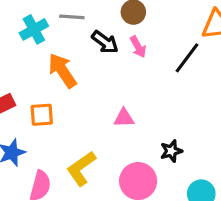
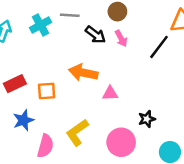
orange arrow: (62, 71) -> (83, 73), moved, turned -44

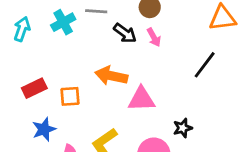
black line: (159, 47) -> (205, 65), moved
pink triangle: (110, 93) -> (141, 99), size x1.5

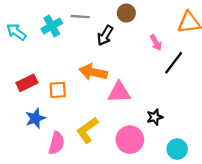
cyan arrow: (22, 29) -> (16, 32), turned -72
black arrow: (125, 33) -> (105, 35), turned 84
pink arrow: (154, 37) -> (156, 43), moved

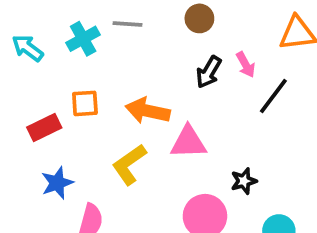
black arrow: (105, 35) -> (209, 72), moved
orange square: (58, 90) -> (85, 103), moved
yellow L-shape: (87, 130) -> (129, 164), moved

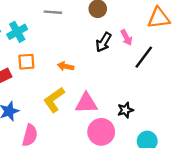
cyan cross: (83, 39) -> (17, 32), moved
orange arrow: (148, 111) -> (66, 66), size x0.6
pink triangle: (188, 142) -> (86, 103), moved

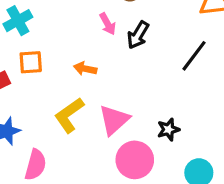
pink arrow: (126, 38) -> (108, 24), moved
pink triangle: (86, 103) -> (114, 120), turned -40

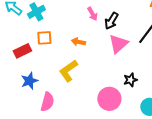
pink triangle: (114, 120) -> (118, 44), moved

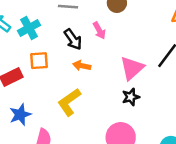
black arrow: (111, 21) -> (73, 39), moved, turned -66
black star: (130, 80) -> (131, 97), moved

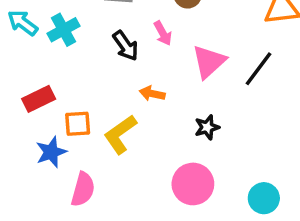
orange square: (39, 61) -> (78, 124), moved
orange arrow: (82, 66) -> (152, 94), moved
pink triangle: (132, 68) -> (209, 62), moved

